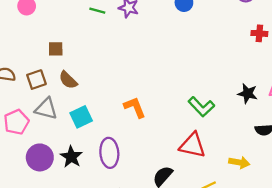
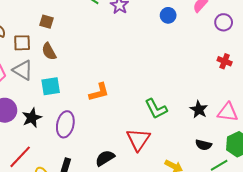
orange L-shape: (135, 107) -> (99, 92), turned 80
red triangle: (192, 145) -> (138, 139), turned 35

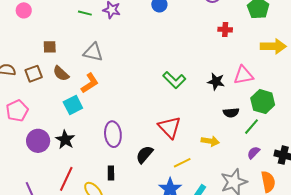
gray triangle: (23, 70) -> (93, 52), moved
orange L-shape: (99, 92) -> (90, 83), moved
green L-shape: (156, 109) -> (174, 80), moved
purple ellipse: (65, 124) -> (113, 134), moved

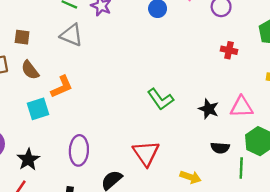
gray triangle: (93, 52) -> (71, 35), moved
green line: (251, 127) -> (241, 168), turned -48
black star: (65, 140) -> (28, 159), moved

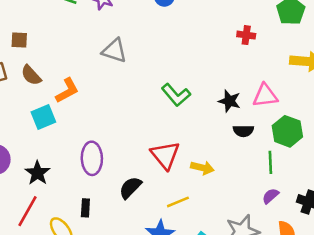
gray triangle: (71, 35) -> (114, 51), moved
black semicircle: (220, 148) -> (243, 131), moved
yellow arrow: (190, 177) -> (202, 168), moved

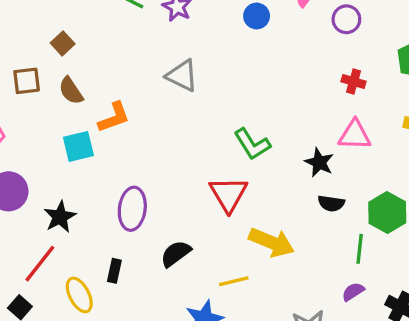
brown square: (19, 40) -> (63, 43), turned 36
pink triangle: (265, 96) -> (355, 135), moved
red triangle: (165, 155) -> (228, 194), moved
yellow arrow: (202, 168) -> (272, 242), size x1.5

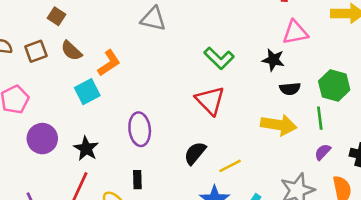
yellow arrow: (272, 242) -> (279, 125), moved
black semicircle: (176, 254) -> (195, 153), moved

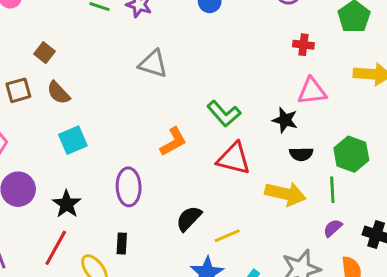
orange L-shape: (109, 63) -> (173, 142), moved
red triangle: (210, 101) -> (234, 159), moved, turned -36

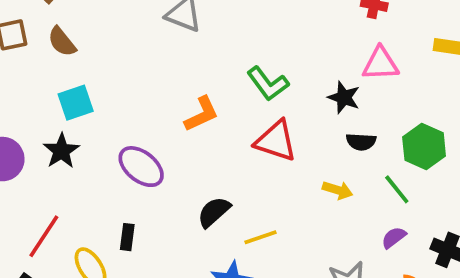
purple ellipse: (129, 187) -> (141, 167), turned -54
green line: (332, 190) -> (397, 189), turned -40
yellow arrow: (285, 194) -> (338, 190), size x0.6
black star: (67, 204) -> (61, 151), moved

